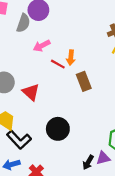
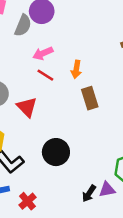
red line: (58, 64) -> (45, 75), moved

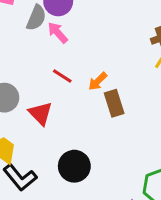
pink arrow: (43, 53) -> (58, 33), moved, turned 72
orange arrow: (76, 69) -> (98, 81), moved, turned 36

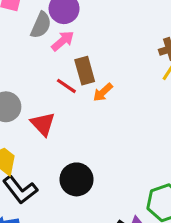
pink arrow: (58, 33) -> (63, 41), turned 90
brown rectangle: (114, 103) -> (85, 71), moved

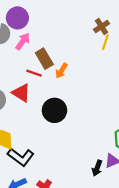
red triangle: (43, 124) -> (21, 93), moved
black circle: (77, 179) -> (54, 110), moved

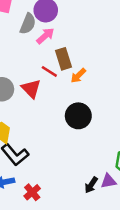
black circle: (54, 110) -> (78, 116), moved

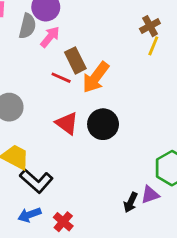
orange arrow: (78, 76) -> (96, 77), size x1.6
red triangle: (31, 89) -> (67, 123), moved

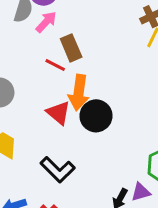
orange arrow: (96, 77) -> (79, 93), moved, turned -32
black L-shape: (36, 181) -> (58, 170), moved

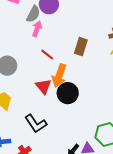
pink arrow: (46, 22) -> (37, 29), moved, turned -35
brown rectangle: (71, 48) -> (81, 47), moved, turned 30

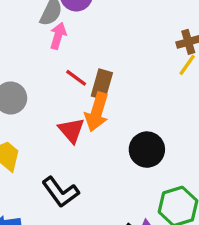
brown rectangle: (81, 47) -> (102, 84), moved
black circle: (68, 93) -> (147, 150), moved

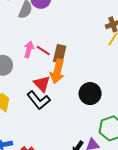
pink arrow: (58, 36) -> (29, 50), moved
black L-shape: (60, 192) -> (39, 100), moved

